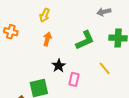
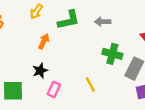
orange arrow: (47, 39) -> (44, 41), moved
green L-shape: (85, 40) -> (69, 20), moved

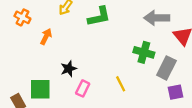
gray arrow: (103, 22) -> (157, 18), moved, size x1.5
orange arrow: (44, 41) -> (46, 37), moved

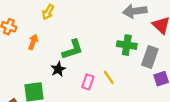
green L-shape: (99, 16) -> (73, 49), moved
pink rectangle: (83, 88) -> (88, 82), moved

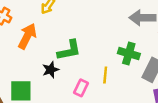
orange arrow: (33, 42) -> (27, 36), size x1.5
yellow line: (109, 77) -> (105, 75), moved, turned 32

